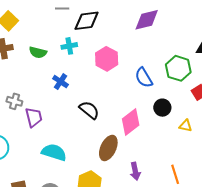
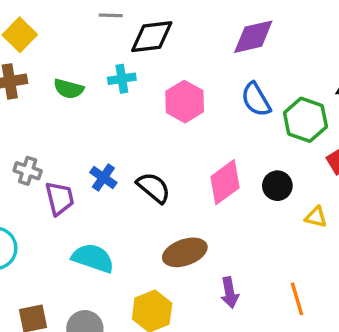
blue semicircle: (144, 78) -> (256, 100), moved
blue cross: (61, 82) -> (103, 178), moved
pink diamond: (131, 122) -> (225, 182), moved
brown ellipse: (108, 148) -> (185, 252), turned 45

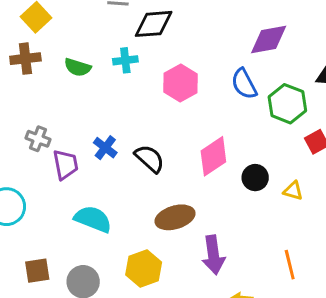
purple diamond: (253, 37) -> (269, 40), moved
black circle: (277, 186) -> (255, 178), moved
purple arrow: (230, 293) -> (213, 255), size x1.4
orange line: (297, 299) -> (290, 265), moved

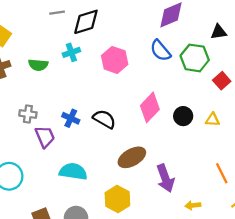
gray cross: (38, 139) -> (28, 114), moved

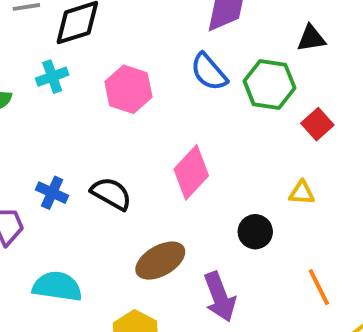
black circle: (183, 116) -> (255, 232), moved

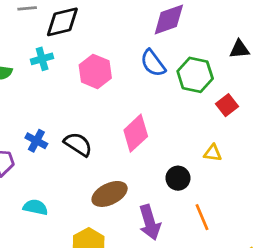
black triangle: (311, 38) -> (239, 49), moved
cyan semicircle: (57, 286) -> (35, 207), size x0.7
orange line: (319, 287) -> (202, 217), moved

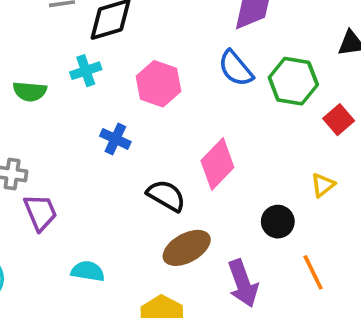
blue cross: (36, 141) -> (115, 139), moved
black semicircle: (78, 144) -> (166, 196), moved
yellow triangle: (213, 153) -> (323, 185), turned -42

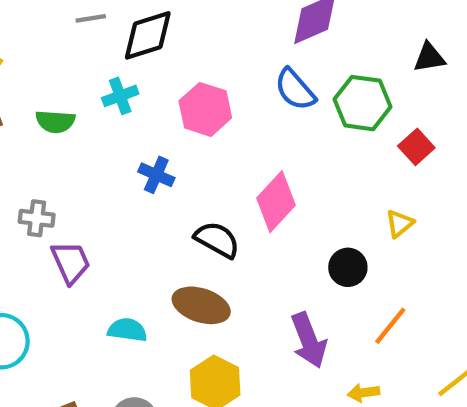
brown ellipse: (187, 248) -> (201, 305), moved, turned 48
orange line: (313, 272) -> (390, 326), turned 66

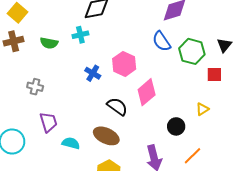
black triangle: (429, 57) -> (224, 45), moved, turned -49
pink hexagon: (205, 109) -> (124, 64), moved
red square: (416, 147) -> (214, 75), turned 35
purple trapezoid: (71, 262) -> (48, 122), moved

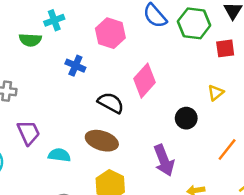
green semicircle: (49, 43) -> (30, 40), moved
pink hexagon: (124, 64) -> (110, 33), moved
orange line: (192, 156) -> (227, 149), moved

